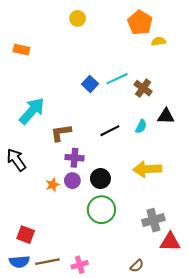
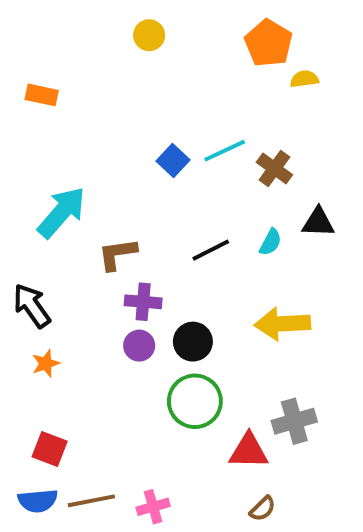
orange star: (53, 185) -> (46, 363), moved
red triangle: (170, 242) -> (249, 451), moved

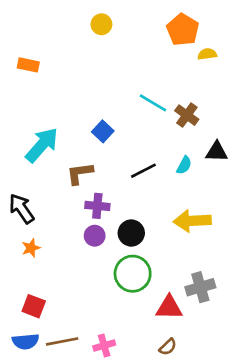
cyan line: (225, 151) -> (153, 103), turned 56
blue square: (173, 161) -> (103, 131), moved
brown semicircle: (263, 509) -> (168, 347), moved

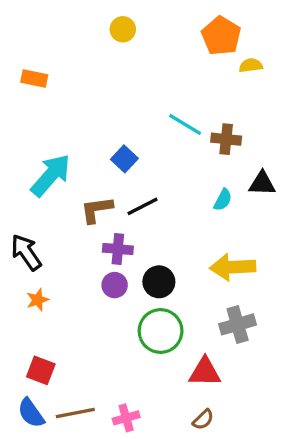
brown cross: (187, 115) -> (226, 139), turned -30
black line: (143, 171) -> (142, 206), moved
gray cross: (200, 287) -> (238, 324), moved
blue semicircle: (26, 341) -> (31, 413), turned 60

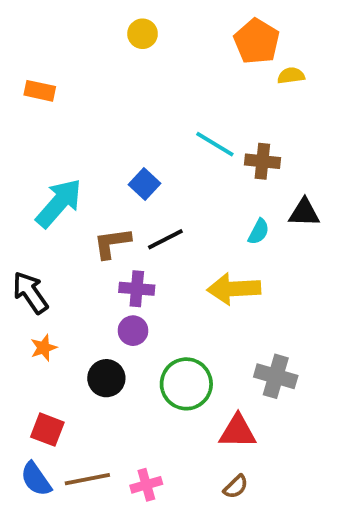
yellow arrow: (233, 267) -> (234, 289), moved
black circle: (159, 282) -> (106, 378), moved
gray cross: (238, 324) -> (276, 376), turned 32

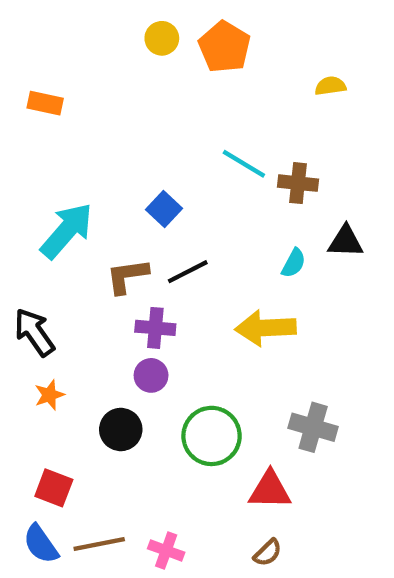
orange pentagon: (257, 41) -> (224, 47), moved
pink cross: (146, 485) -> (166, 550), turned 36

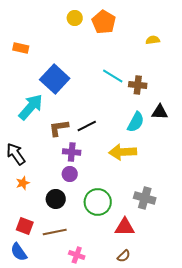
blue square: (164, 209) -> (55, 79), moved, size x1.8
cyan semicircle: (294, 263) -> (136, 122), size x1.5
brown line: (99, 544) -> (55, 232), moved

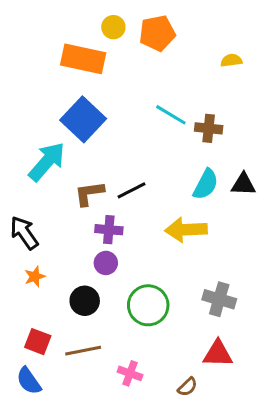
orange pentagon: (104, 22) -> (157, 33), turned 30
orange rectangle: (21, 48) -> (83, 59), moved, size x1.8
black triangle: (160, 112) -> (243, 184), moved
red triangle: (125, 227) -> (218, 354), moved
pink cross: (77, 255) -> (130, 373), moved

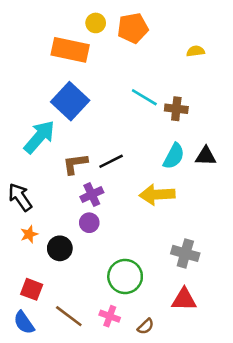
purple cross: (109, 230) -> (92, 195), turned -30
black circle: (85, 301) -> (60, 248), moved
green circle: (148, 305) -> (125, 276), moved
brown line: (83, 351) -> (69, 316), moved, turned 48
brown semicircle: (187, 387) -> (146, 326), moved

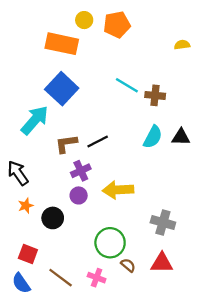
yellow semicircle: (196, 51) -> (182, 45), moved
yellow arrow: (157, 195) -> (118, 190), moved
brown semicircle: (146, 326) -> (128, 265), moved, turned -96

